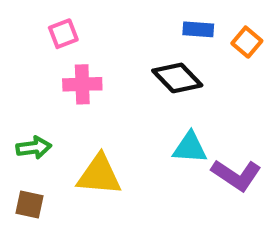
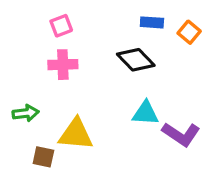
pink square: (63, 34) -> (61, 26), moved
brown square: (30, 205) -> (43, 157), moved

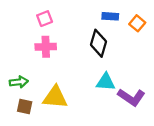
black diamond: (136, 60) -> (99, 43), turned 60
brown square: (43, 157) -> (25, 107), moved

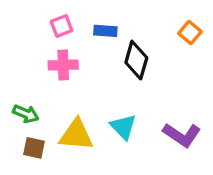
blue rectangle: (110, 16) -> (105, 31), moved
green arrow: (19, 82) -> (26, 114), turned 30
cyan triangle: (106, 82) -> (123, 127), moved, turned 42

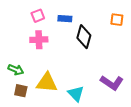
orange square: (190, 32) -> (117, 20), turned -32
cyan triangle: (123, 127) -> (76, 94), moved

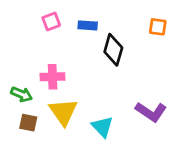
pink cross: (39, 40) -> (53, 77), moved
yellow triangle: (47, 83) -> (63, 112), turned 50

